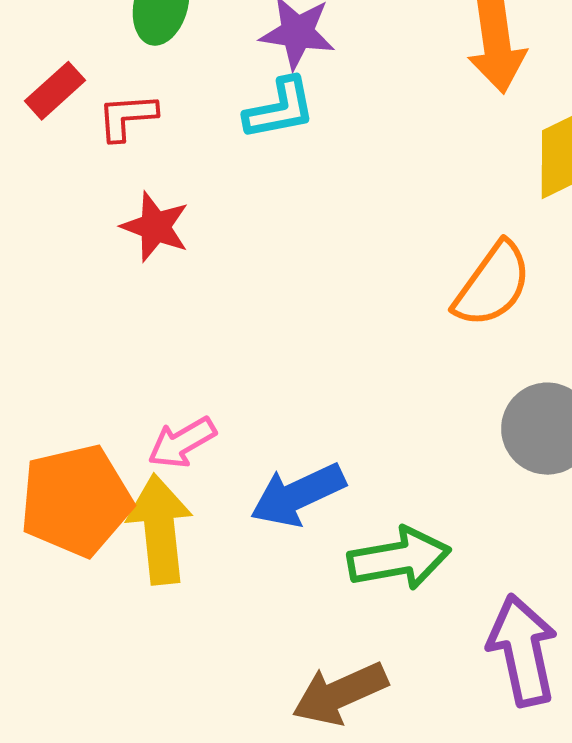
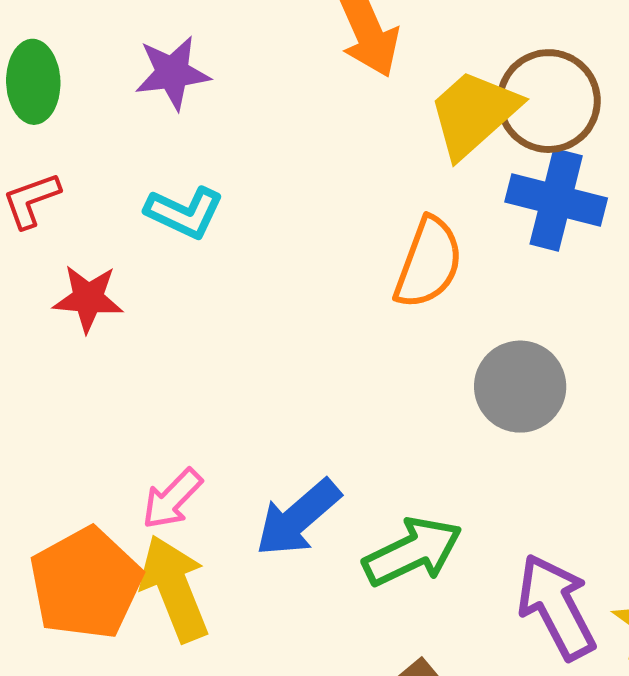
cyan L-shape: (280, 109) -> (184, 213), moved, turned 52

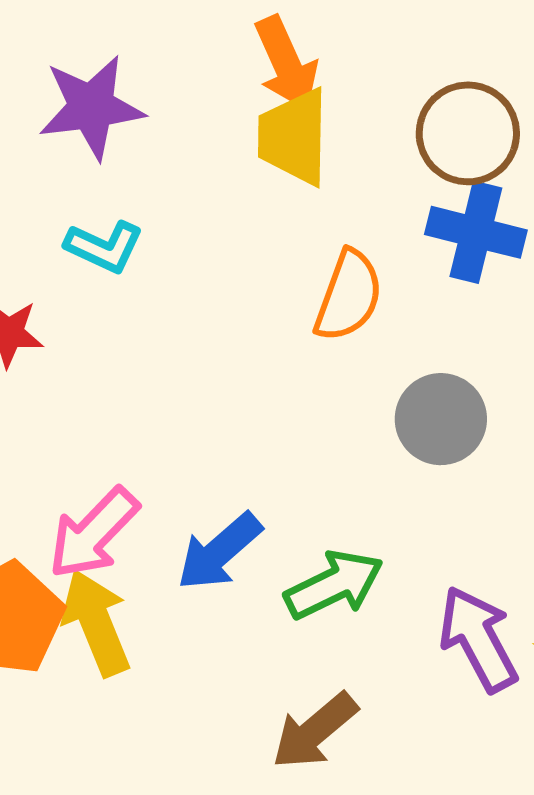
purple star: (172, 73) -> (91, 107), size x1.4
yellow trapezoid: (474, 113) -> (294, 137), moved, turned -47
pink arrow: (172, 499) -> (93, 533), size x1.5

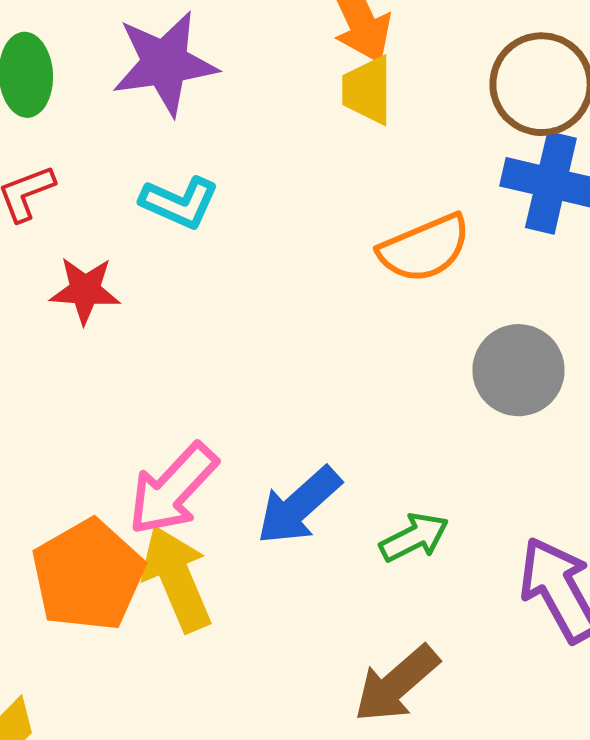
yellow trapezoid: (294, 137) -> (367, 90), size x0.7
orange semicircle: (349, 296) -> (424, 248), turned 48
green arrow: (334, 585) -> (414, 537), size x0.7

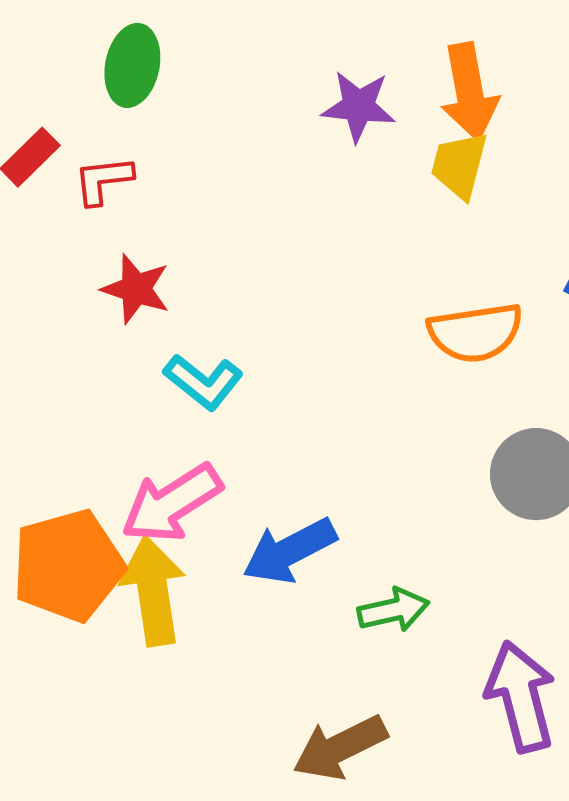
purple star: (165, 63) -> (358, 106), moved, size x0.7
cyan L-shape: (179, 203) -> (203, 382), moved

